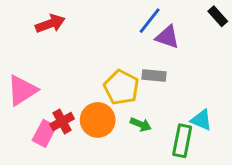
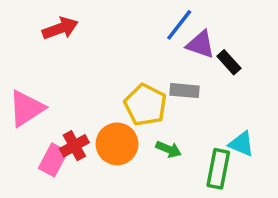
black rectangle: (218, 16) -> (229, 62), moved

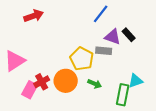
purple triangle: (201, 44) -> (113, 37), moved
cyan triangle: (241, 144) -> (136, 81), turned -42

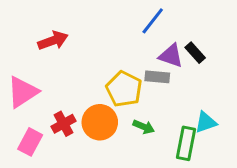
red arrow: (34, 16) -> (53, 41), moved
pink rectangle: (30, 90) -> (30, 142), moved

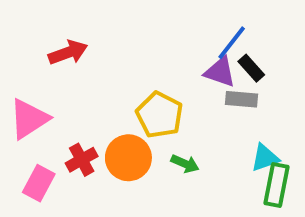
blue line: (153, 21) -> (232, 43), moved
gray rectangle: (157, 77) -> (241, 99), moved
green rectangle: (186, 143) -> (277, 185), moved

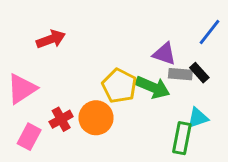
blue line: (232, 43) -> (209, 32), moved
black rectangle: (251, 68) -> (199, 73), moved
green arrow: (185, 164) -> (153, 87), moved, size x1.6
green rectangle: (277, 185) -> (182, 138), moved

